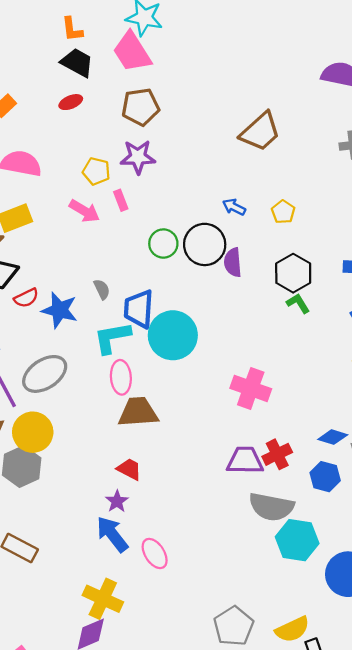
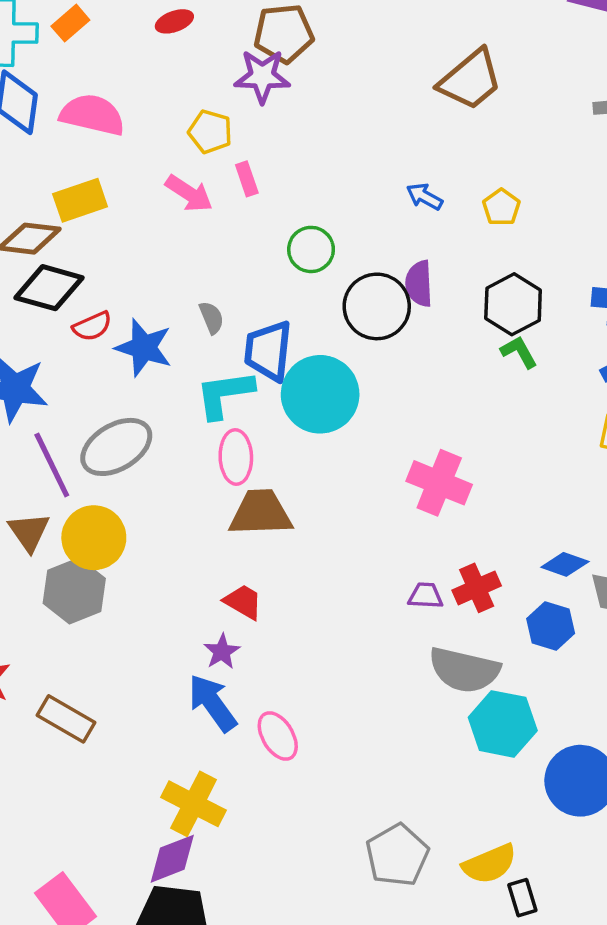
purple star: (138, 157) -> (262, 76), moved
black circle: (205, 244) -> (377, 306), moved
purple trapezoid: (245, 460) -> (426, 596), size x0.6

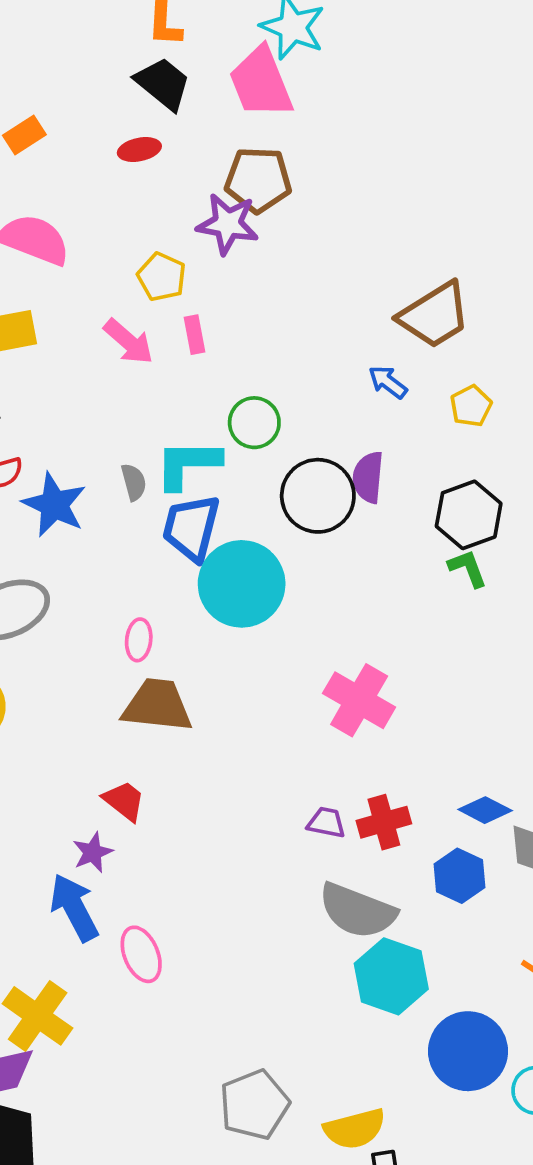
brown trapezoid: (470, 80) -> (435, 315), moved
cyan L-shape: (225, 394) -> (188, 464), moved
pink ellipse: (236, 457) -> (139, 640), size x0.7

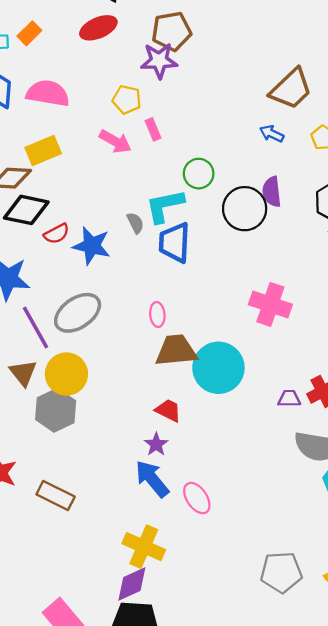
red ellipse: (139, 150) -> (98, 28), size x1.5
cyan circle: (242, 584) -> (218, 368), moved
pink cross: (359, 700) -> (270, 304), moved
gray pentagon: (254, 1105) -> (281, 572), turned 30

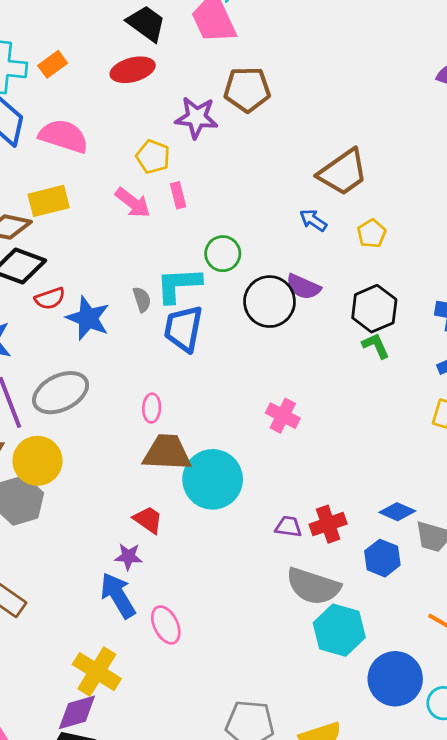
brown pentagon: (171, 31) -> (247, 89), moved
purple semicircle: (272, 192) -> (303, 287), turned -68
pink cross: (270, 304) -> (283, 416), size x0.7
purple star: (156, 444) -> (128, 557), turned 30

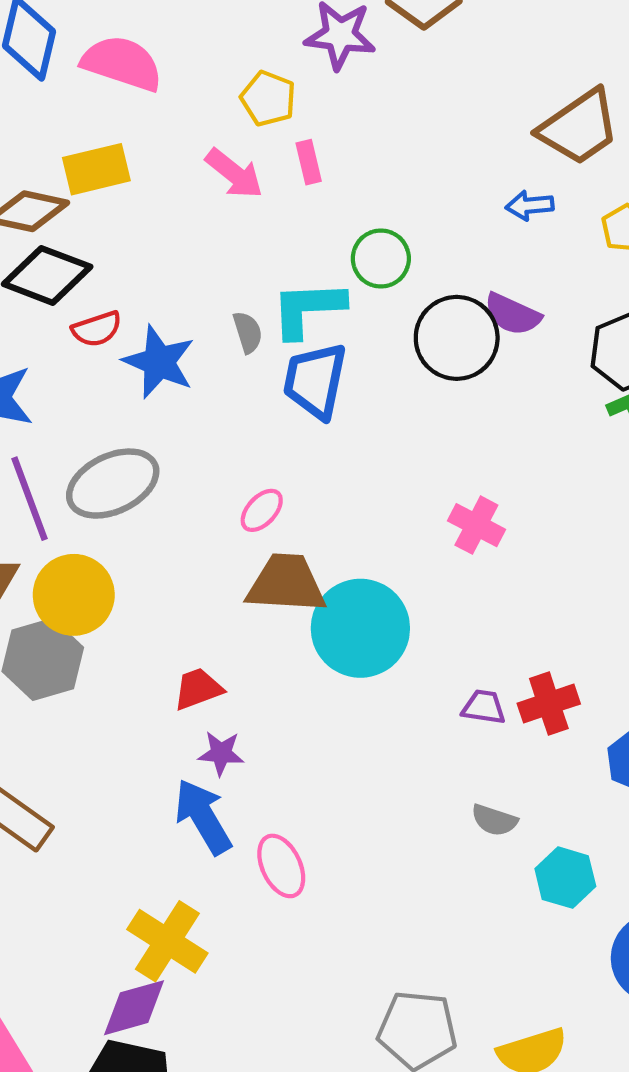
blue arrow: (313, 220) -> (530, 205), turned -40
pink ellipse: (152, 408) -> (262, 510), turned 40
red trapezoid: (148, 520) -> (198, 689), moved, turned -56
gray semicircle: (313, 586) -> (494, 820), moved, size x0.5
cyan hexagon: (339, 630) -> (565, 878), size x0.7

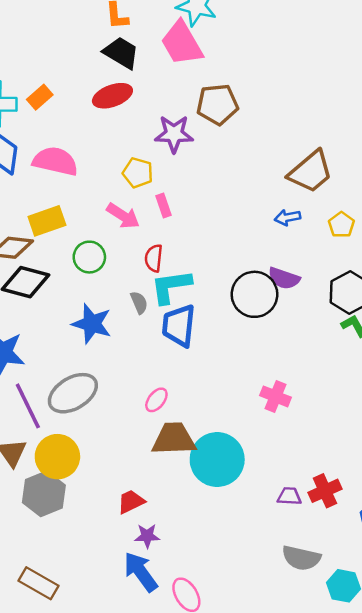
green circle: (381, 259) -> (89, 257), moved
red semicircle: (97, 329) -> (154, 258), moved, turned 120
gray semicircle: (494, 820) -> (301, 558), size x1.5

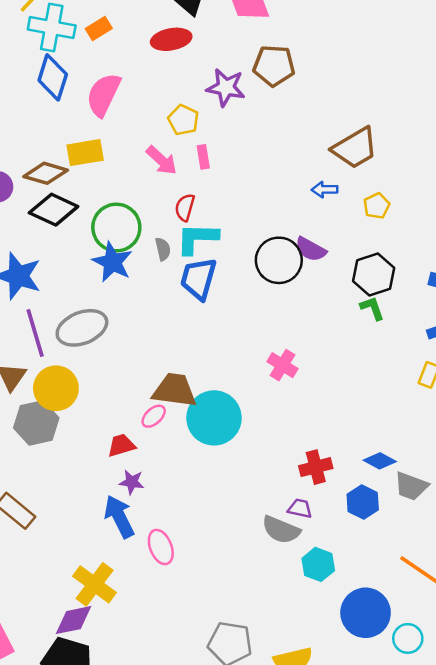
pink semicircle: (55, 161) -> (103, 95), turned -87
green circle: (89, 257) -> (116, 228), moved, size x1.5
pink ellipse: (156, 400) -> (154, 416), moved
purple trapezoid: (289, 496) -> (300, 508), moved

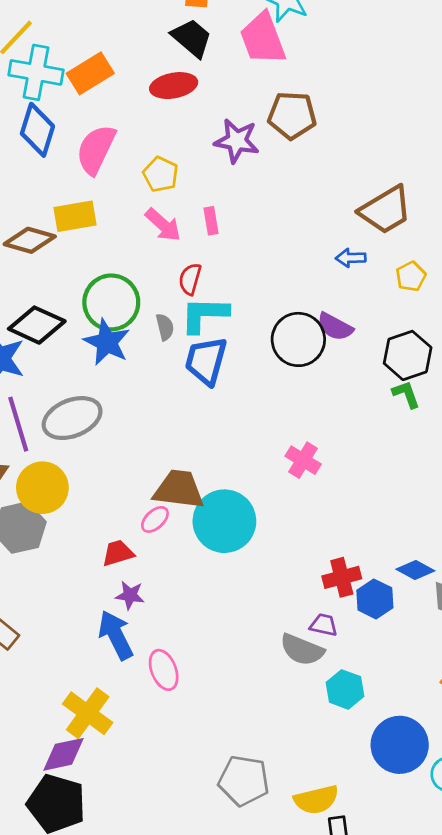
orange rectangle: (99, 28) -> (90, 73), size x1.5
yellow pentagon: (183, 120) -> (161, 174), moved
black diamond: (54, 210) -> (37, 325), moved
blue hexagon: (363, 502) -> (375, 599), moved

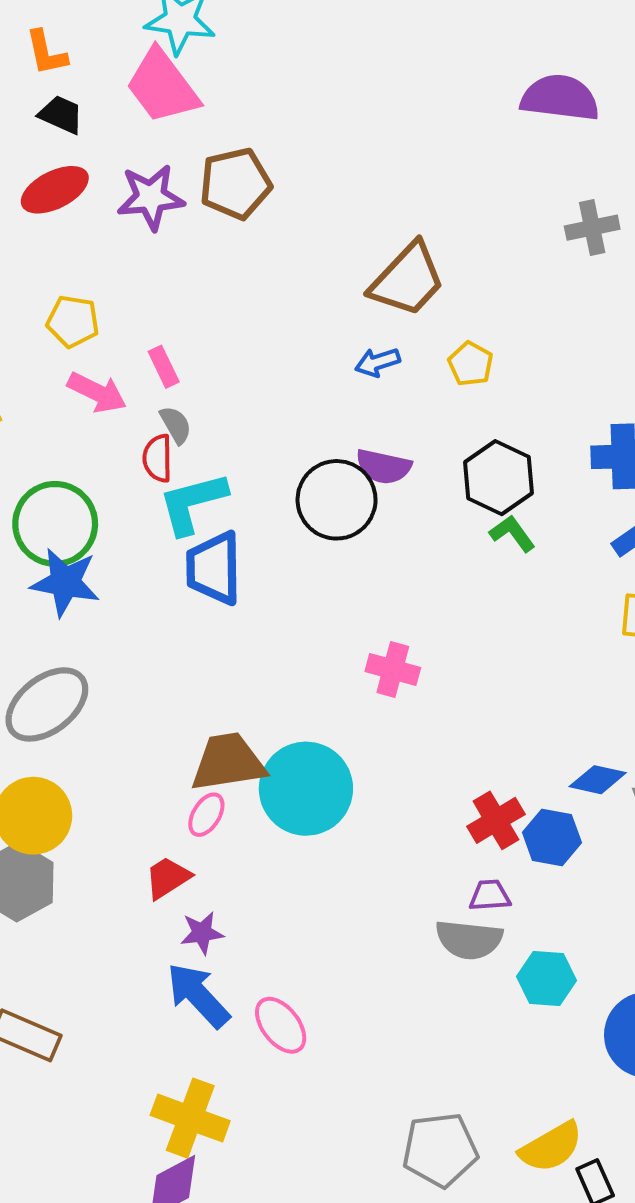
black trapezoid: (192, 38) -> (61, 115), size x0.7
purple star: (237, 141) -> (151, 197), moved
gray semicircle: (165, 327) -> (176, 425), moved

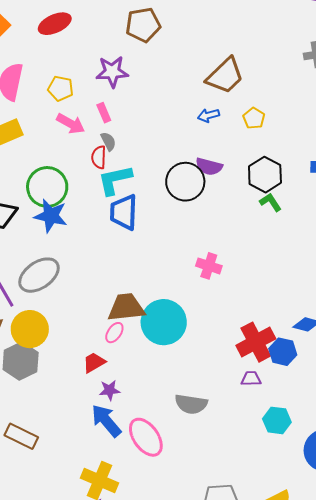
purple star: (151, 197) -> (112, 72), moved
red cross: (496, 820) -> (256, 342), size x1.4
gray semicircle: (469, 940) -> (191, 404), moved
pink ellipse: (281, 1025) -> (146, 437), size x1.4

